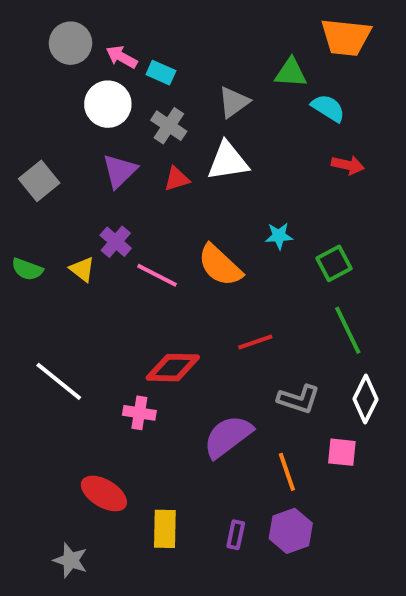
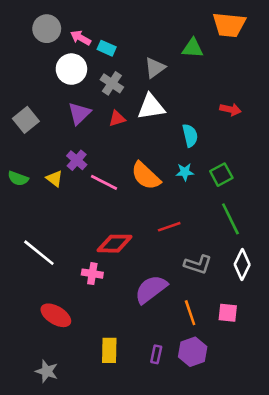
cyan semicircle: (328, 108) -> (190, 135), moved, turned 45
cyan star: (279, 236) -> (185, 172), moved
pink square: (342, 452) -> (228, 313), moved
red ellipse: (104, 493) -> (56, 315), moved

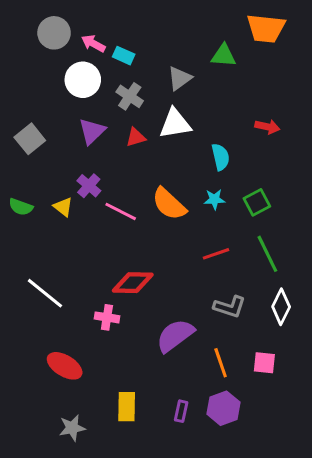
red line: (169, 227) -> (216, 254), moved
gray star: (47, 371) -> (72, 428), moved, turned -30

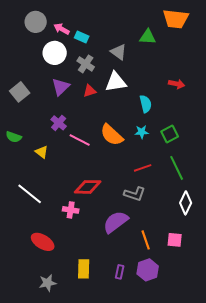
gray triangle: (180, 78) -> (119, 52), turned -48
yellow triangle: (63, 207) -> (42, 152), moved
gray L-shape: (230, 307) -> (135, 194), moved

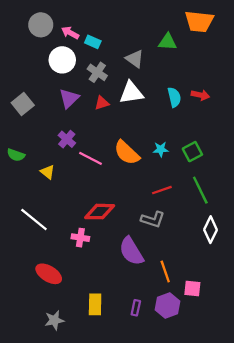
cyan semicircle: (146, 104) -> (174, 97), moved
purple semicircle: (116, 222) -> (131, 251), turned -84
pink square: (175, 240) -> (192, 289), moved

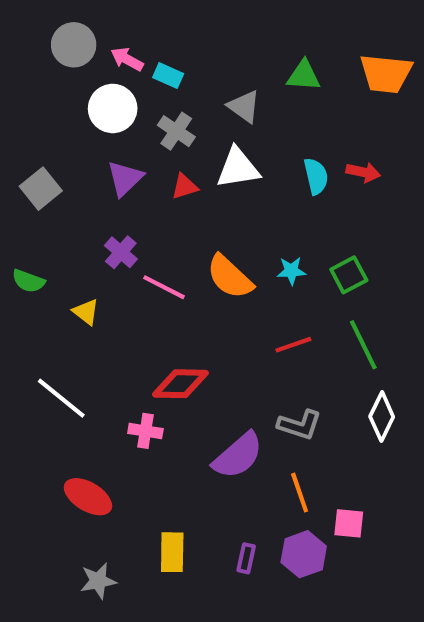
orange trapezoid: (199, 21) -> (386, 74), moved
gray L-shape: (153, 219) -> (300, 425), moved
purple semicircle: (131, 251) -> (238, 456), turned -100

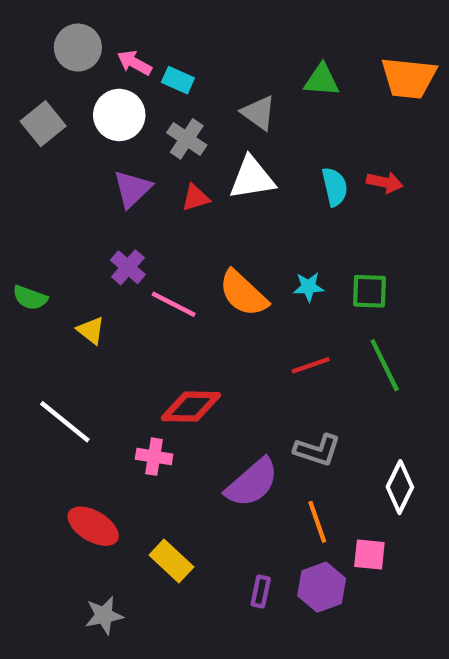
gray square: (41, 189) -> (43, 124), moved
green square: (349, 275) -> (369, 291), turned 30
white diamond: (382, 417) -> (400, 487), moved
yellow rectangle: (172, 552) -> (171, 561), moved, turned -48

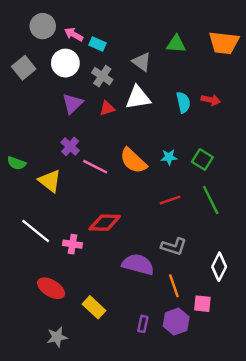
green square: (369, 291) -> (202, 160), turned 30
yellow triangle: (91, 330) -> (50, 181), size x1.5
pink cross: (154, 457) -> (73, 244), moved
purple semicircle: (252, 483) -> (138, 264), turned -124

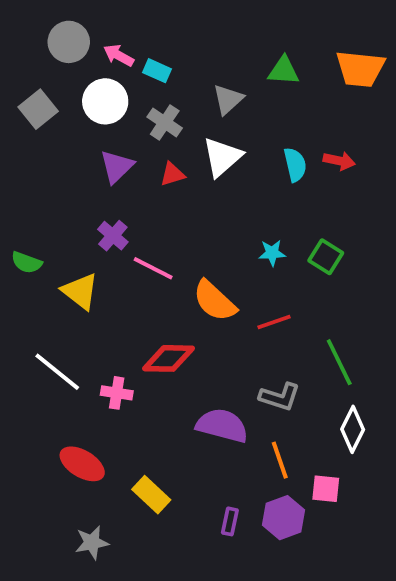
gray triangle: (142, 62) -> (228, 99), turned 42
white triangle: (138, 98) -> (222, 157), turned -32
orange semicircle: (133, 161) -> (215, 301), moved
green line: (211, 200) -> (339, 362), moved

